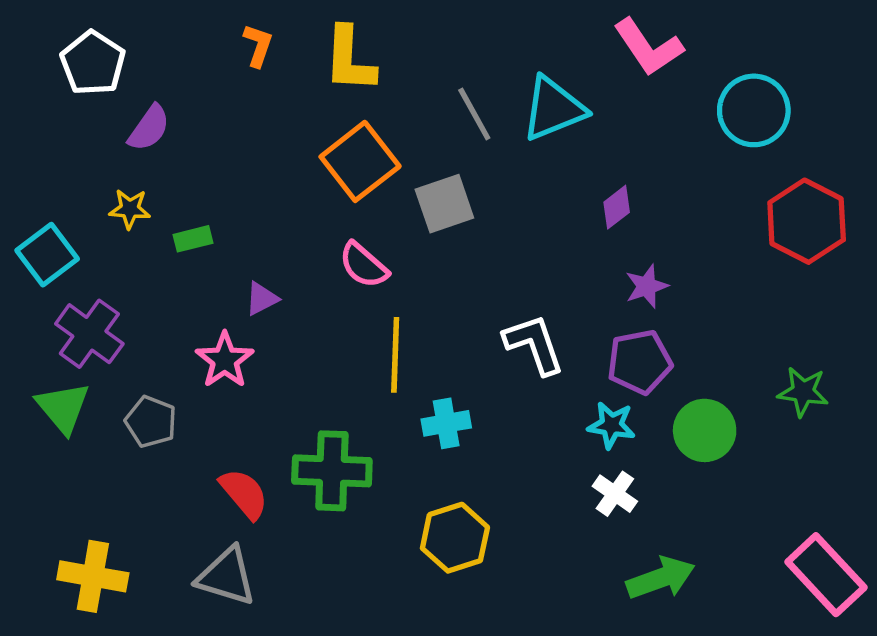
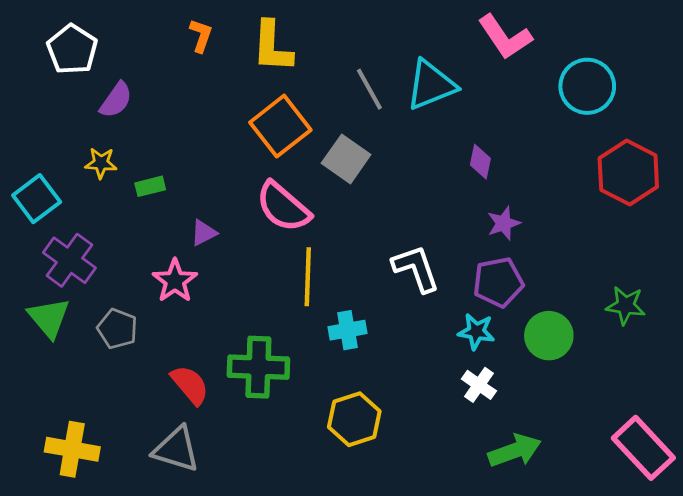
gray square: (444, 204) -> (346, 159), turned -36
purple diamond: (617, 207) -> (480, 162), turned -40
pink semicircle: (364, 265) -> (283, 207), size x1.4

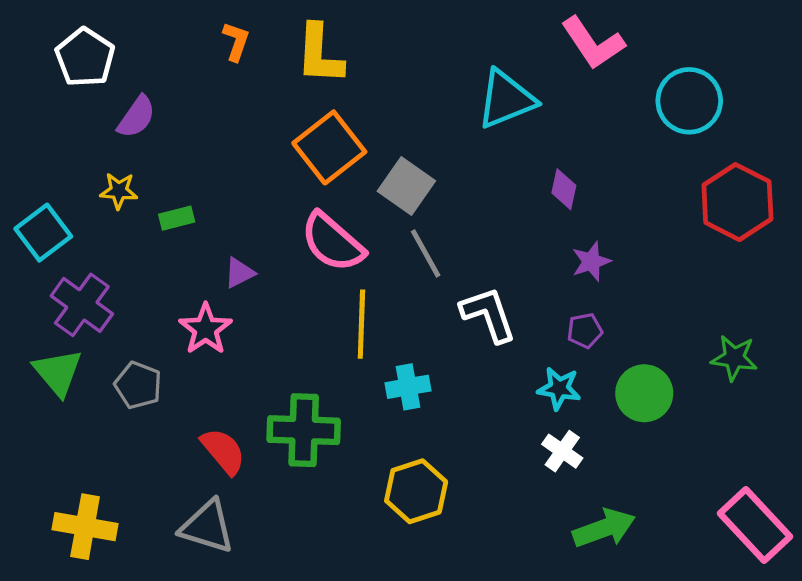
gray line: (369, 89) -> (426, 253), moved
purple pentagon: (498, 282) -> (585, 331), size x0.6

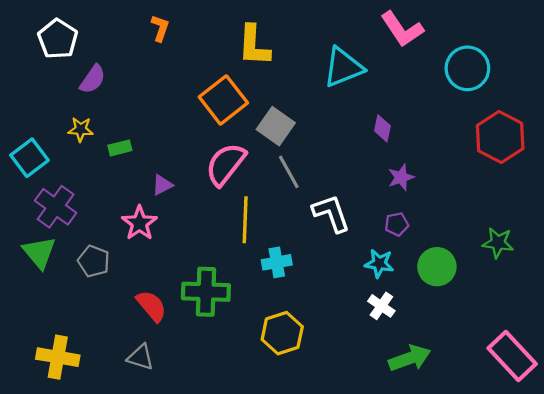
yellow L-shape: (320, 54) -> (254, 45), moved
pink semicircle: (333, 242) -> (226, 164), turned 87
gray triangle: (207, 527) -> (141, 357), size x0.7

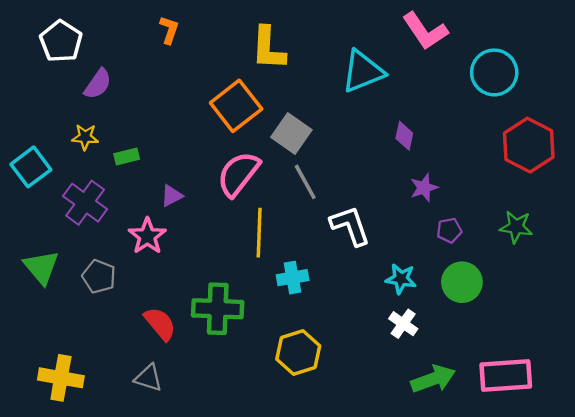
purple cross: (56, 207) -> (85, 203), moved
purple pentagon: (397, 224) -> (449, 230), moved
green star: (498, 243) -> (516, 227), moved
pink rectangle: (512, 356) -> (506, 376), moved, turned -51

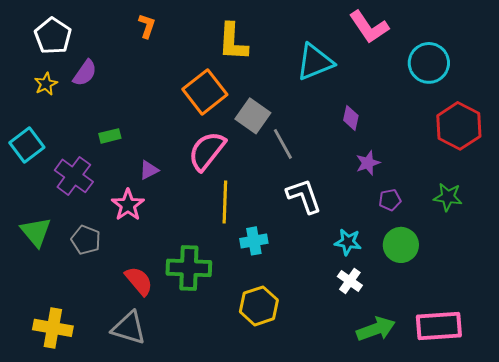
yellow star: (85, 137) -> (46, 84), moved, turned -30
gray line: (305, 182) -> (283, 144), moved
gray triangle: (148, 378) -> (129, 328), size x1.4

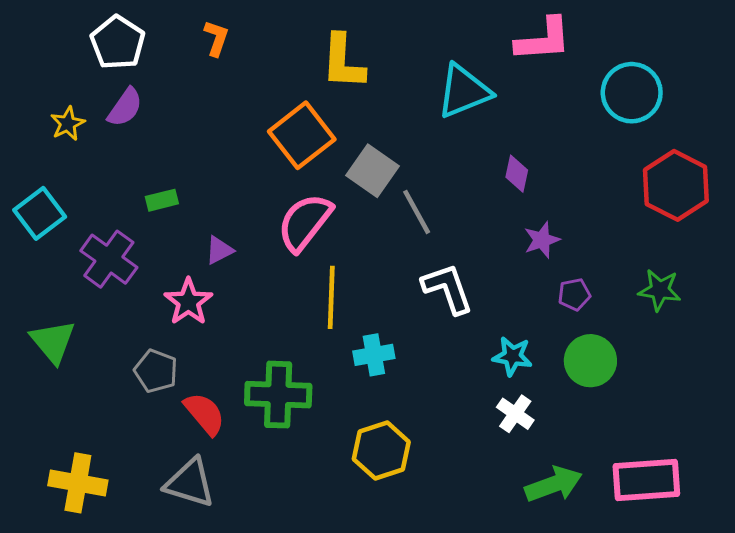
pink L-shape: (369, 27) -> (543, 40), turned -60
white pentagon: (53, 36) -> (118, 43), moved
gray pentagon: (86, 240) -> (156, 371), moved

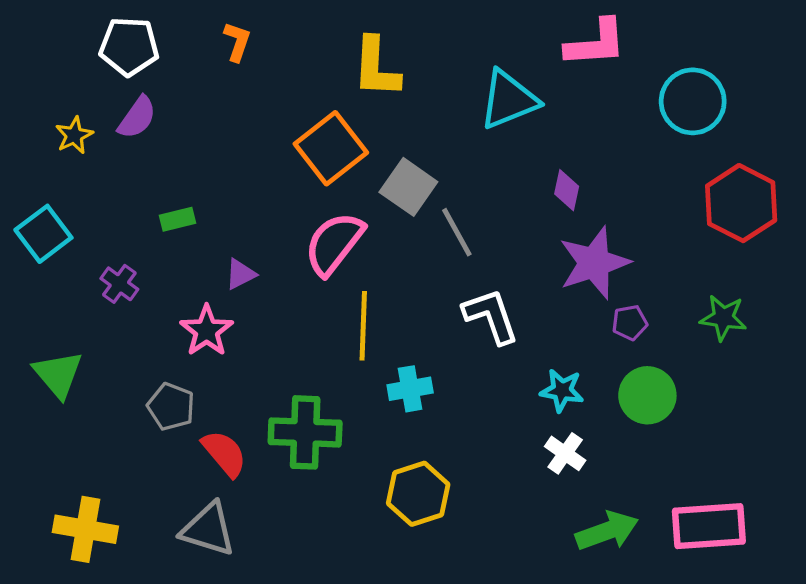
white pentagon: (118, 43) -> (129, 46), turned -30
purple star: (542, 240) -> (594, 263), size x1.8
purple cross: (109, 259) -> (119, 284), size x0.6

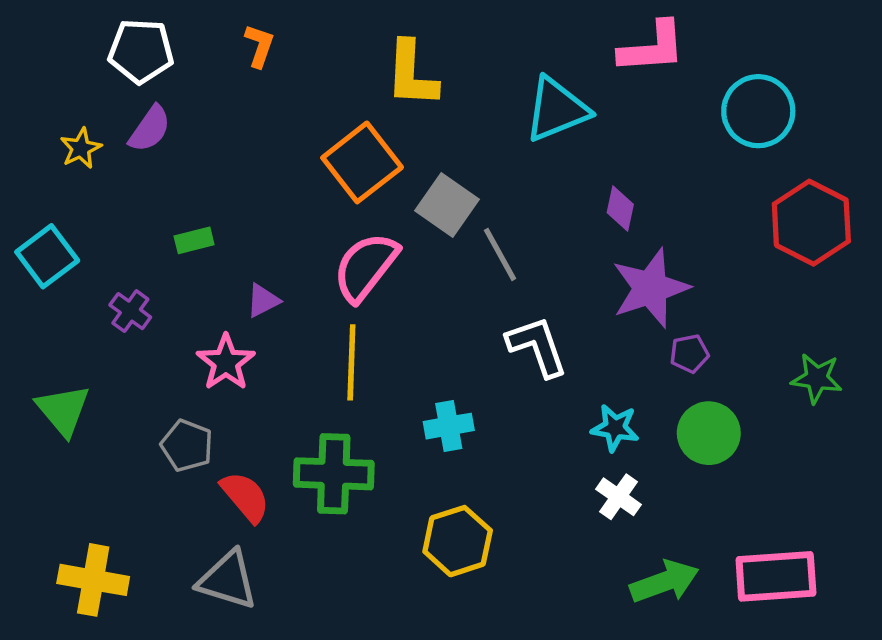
green star: (723, 318) -> (817, 378), moved
yellow line: (363, 326) -> (351, 362), moved

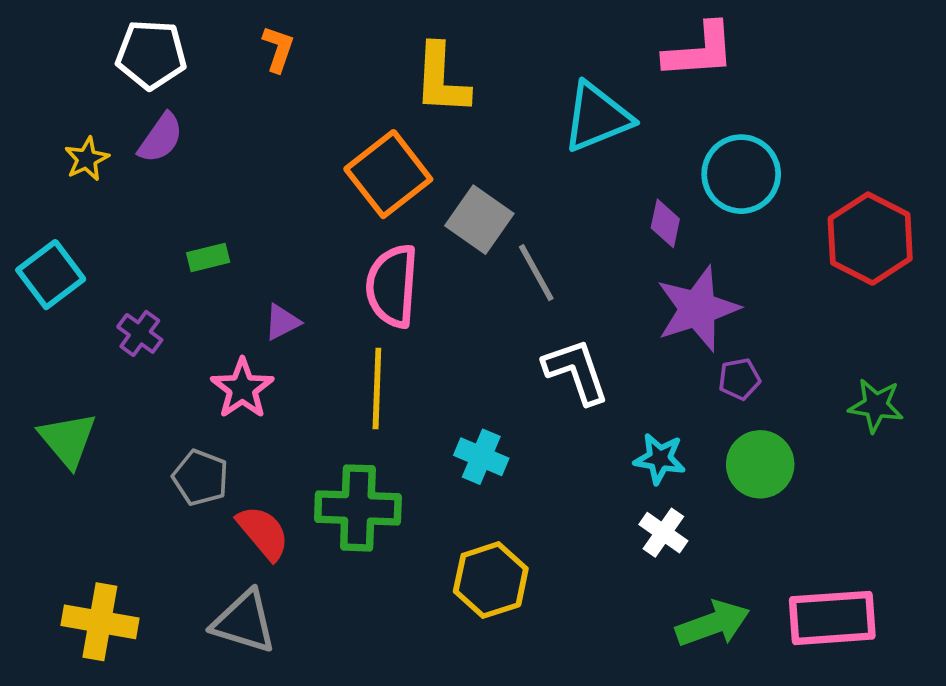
cyan circle: (758, 111) -> (741, 174), moved
pink semicircle: (366, 267) -> (392, 286), turned -34
cyan cross: (449, 426) -> (481, 457), turned 33

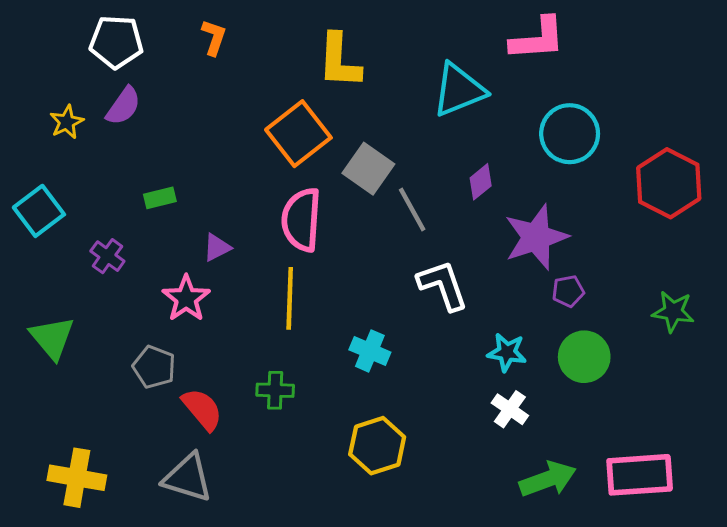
purple diamond: (665, 223) -> (481, 182), moved, turned 39
green cross: (358, 508) -> (275, 390), size x0.6

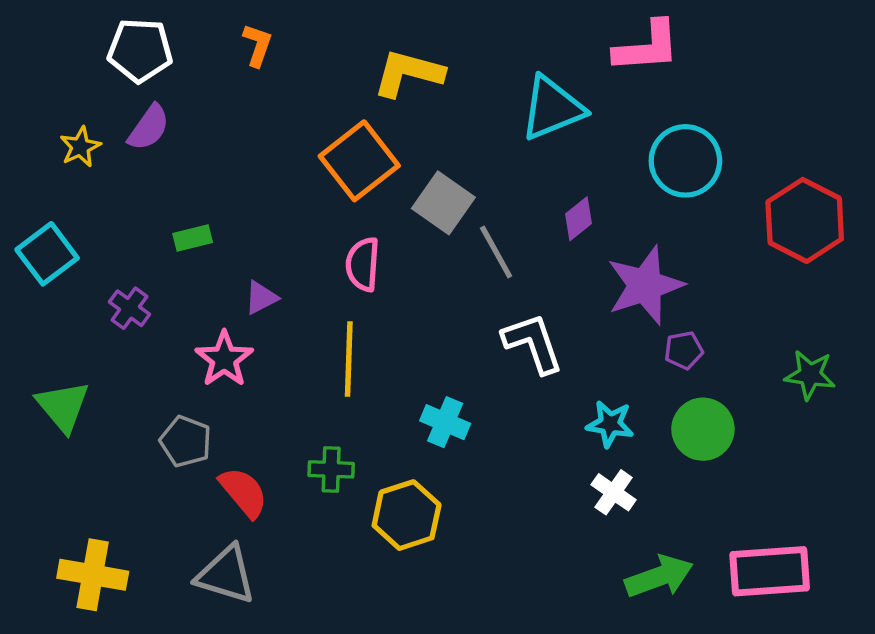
yellow L-shape: (339, 61) -> (408, 73), turned 102
pink semicircle: (301, 220) -> (363, 264), size x0.7
yellow hexagon: (377, 446) -> (407, 515), moved

